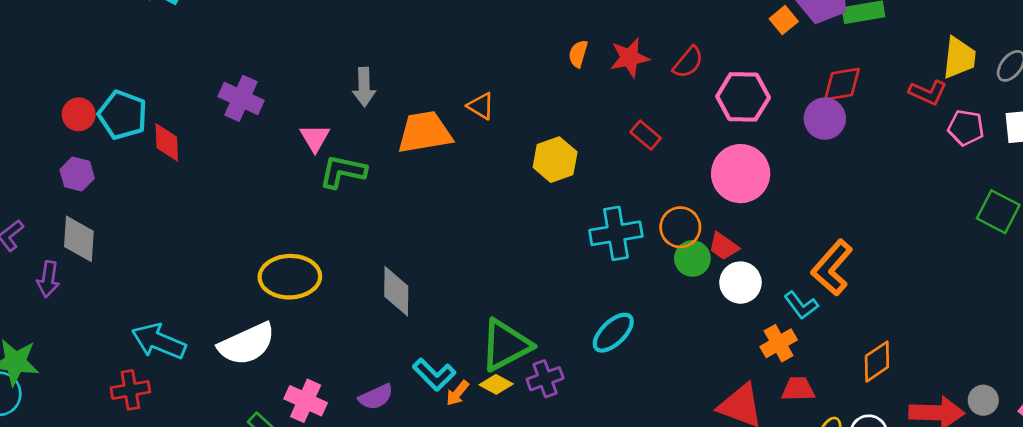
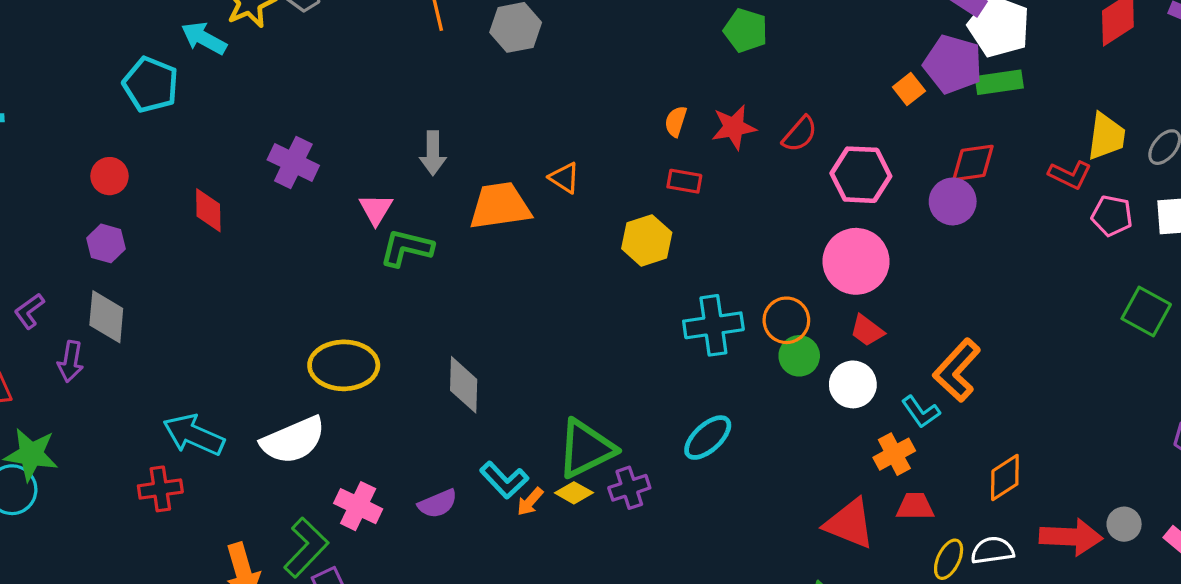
cyan pentagon: (123, 115) -> (151, 85), moved
red rectangle: (646, 135) -> (684, 181), moved, turned -32
red trapezoid: (724, 246) -> (867, 331), moved

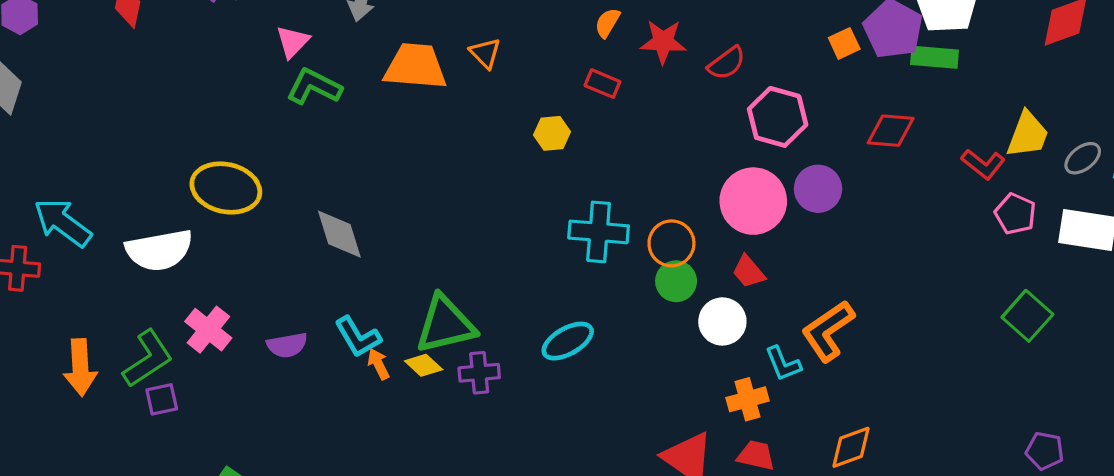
purple circle: (953, 201) -> (818, 189), moved
yellow hexagon: (647, 240) -> (552, 133), size x0.7
gray diamond: (464, 385) -> (339, 234), turned -32
orange arrow: (530, 502) -> (378, 364), turned 100

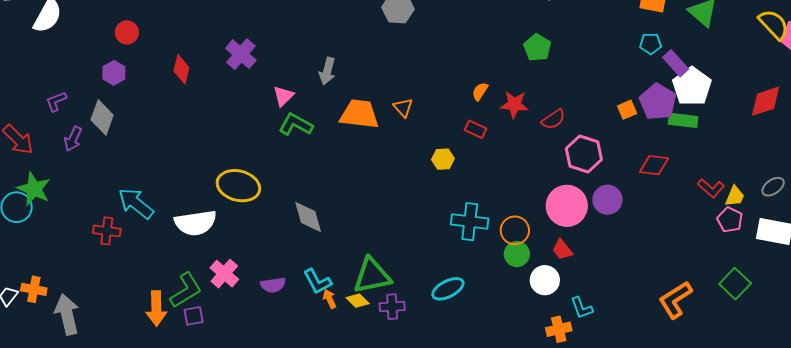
yellow trapezoid: (1028, 135) -> (735, 196), moved, size x0.7
orange L-shape: (828, 331) -> (675, 300), moved
orange arrow: (80, 367) -> (156, 308), moved

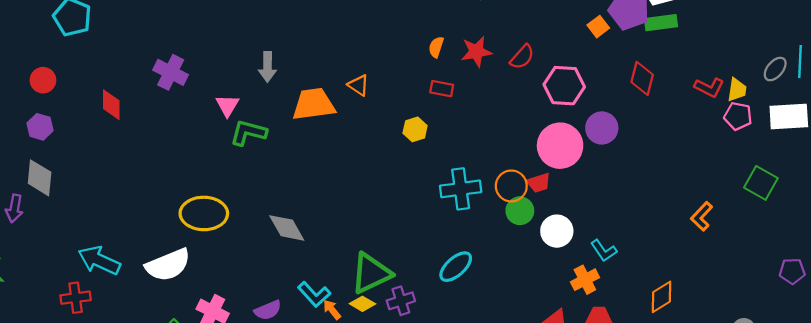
red diamond: (654, 165) -> (642, 78), turned -68
red trapezoid: (562, 250) -> (539, 183), moved, turned -55
orange L-shape: (675, 300) -> (702, 216), size x0.7

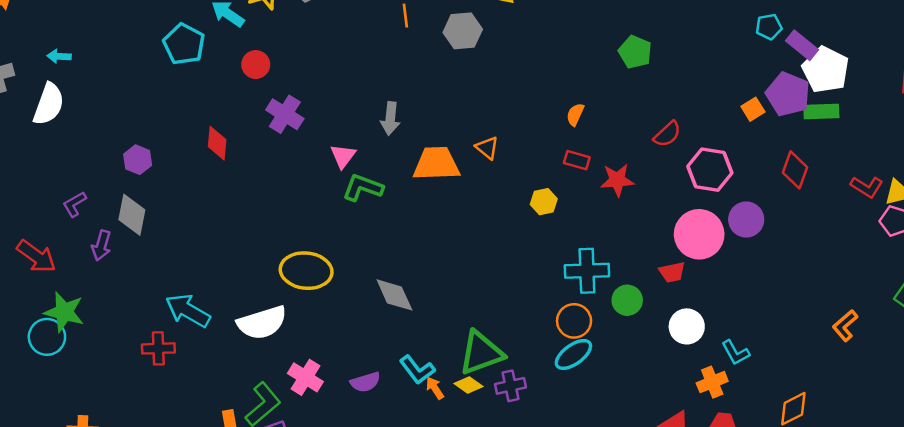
red star: (476, 52) -> (617, 180), moved
red circle: (43, 80) -> (256, 65), moved
orange circle: (511, 186) -> (574, 321), moved
green circle: (520, 211) -> (627, 300), moved

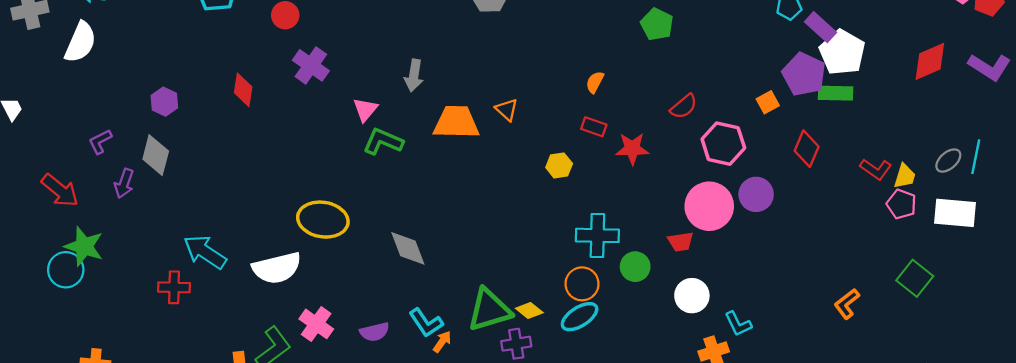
orange square: (753, 109) -> (768, 102), moved
yellow diamond: (469, 385) -> (529, 311), moved
orange arrow: (435, 388) -> (442, 342), turned 65

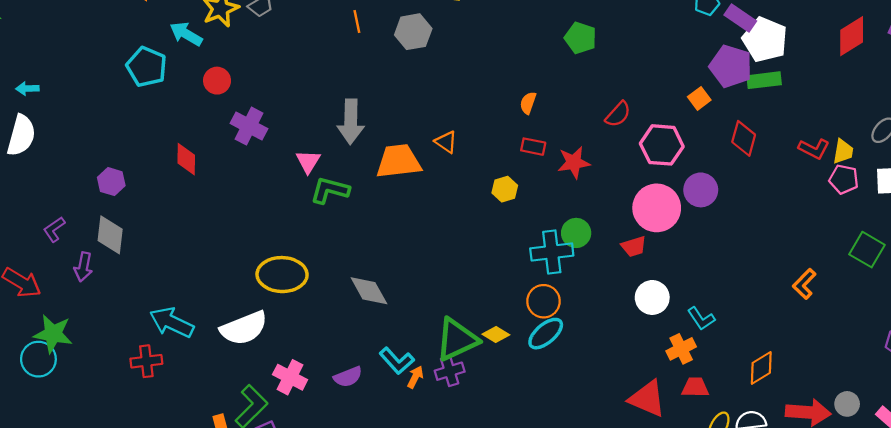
gray arrow: (414, 76) -> (351, 122), size x1.4
green circle: (635, 267) -> (576, 233), moved
purple cross: (516, 344) -> (450, 371), moved

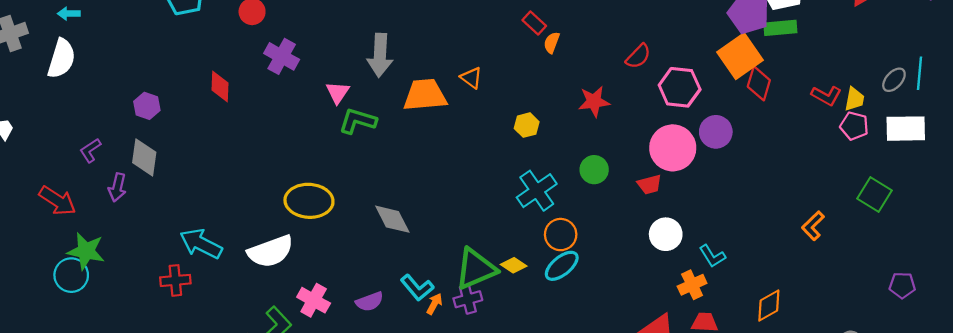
orange square: (699, 98) -> (740, 56), moved, size x2.0
red rectangle: (533, 147) -> (534, 23), moved, turned 30
cyan cross: (552, 252) -> (537, 191), moved, turned -30

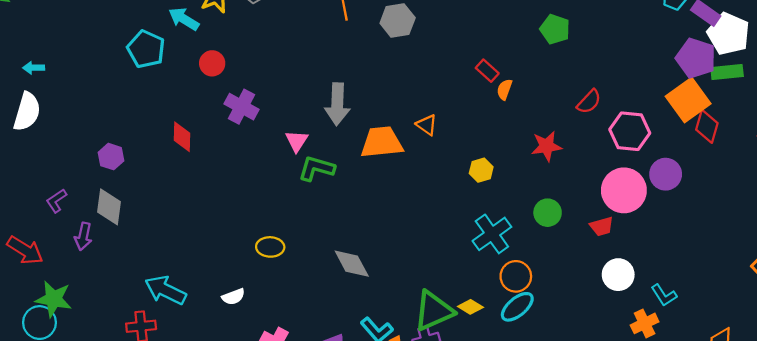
yellow ellipse: (309, 201) -> (270, 247), size x0.6
white semicircle: (271, 251) -> (233, 297), size x0.5

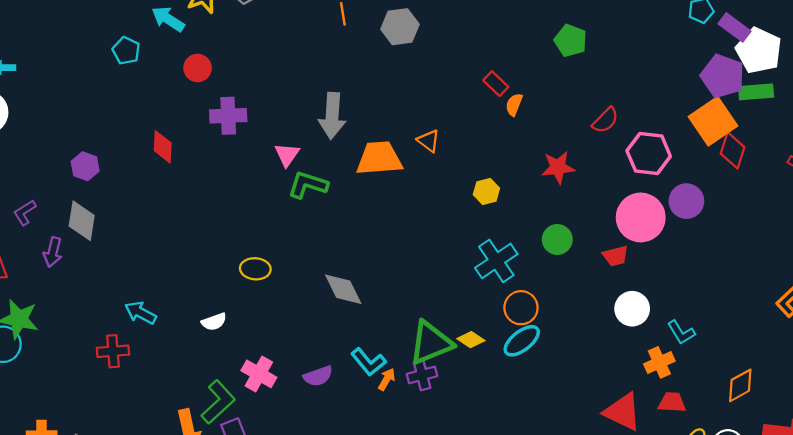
cyan pentagon: (146, 49) -> (126, 51), size x0.7
purple cross: (242, 107) -> (228, 116), turned -32
cyan arrow: (165, 290) -> (140, 313), size x0.7

